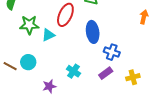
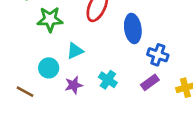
cyan triangle: (48, 35) -> (75, 51), moved
brown line: (10, 66) -> (25, 92), moved
purple star: (49, 86) -> (74, 85), moved

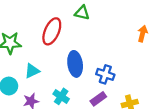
blue ellipse: (133, 28) -> (75, 64), moved

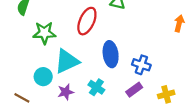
cyan triangle: (32, 71) -> (67, 61), size x1.6

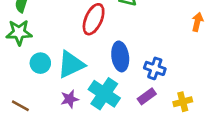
green star: (44, 33) -> (19, 33), moved
cyan circle: (43, 77) -> (40, 63), moved
cyan cross: (96, 87) -> (104, 94), size x1.6

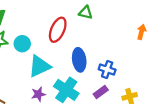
cyan circle: (40, 63) -> (22, 44), moved

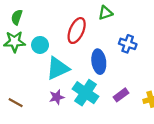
green triangle: (86, 13) -> (105, 13), turned -32
blue cross: (107, 69) -> (128, 44), moved

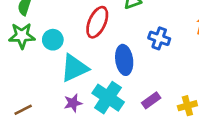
brown line: (16, 103) -> (23, 110), turned -56

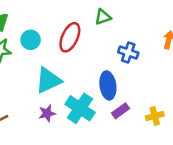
cyan circle: (53, 40) -> (31, 40), moved
blue ellipse: (124, 60) -> (108, 85), moved

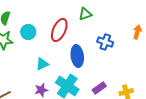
cyan triangle: (48, 80) -> (42, 64), size x0.6
blue ellipse: (108, 85) -> (77, 56), moved

